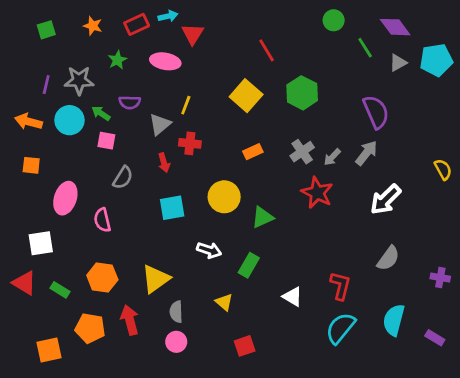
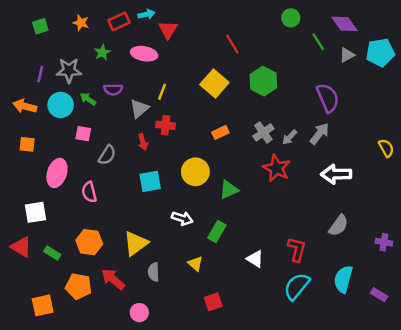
pink square: (106, 141) -> (83, 134), moved
white arrow: (386, 200) -> (336, 174), turned 44
red arrow: (130, 320) -> (113, 279), turned -35
pink circle: (176, 342) -> (139, 313), moved

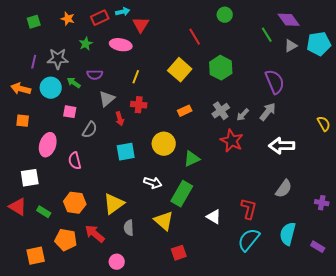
green circle: (291, 18) -> (225, 15), moved
gray triangle: (139, 109) -> (107, 99), moved
green rectangle: (217, 231) -> (182, 194), size x1.4
yellow triangle: (195, 264) -> (164, 221), size x1.5

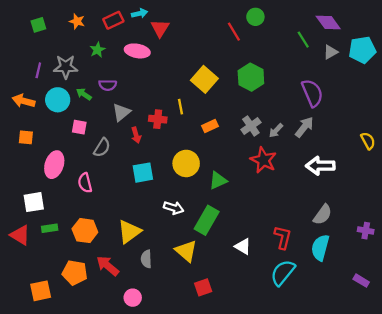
red line: (195, 37) -> (234, 32), moved
yellow line: (136, 77) -> (180, 107), moved, turned -32
green rectangle: (44, 212) -> (50, 228), moved, turned -40
cyan semicircle: (288, 234) -> (320, 248), moved

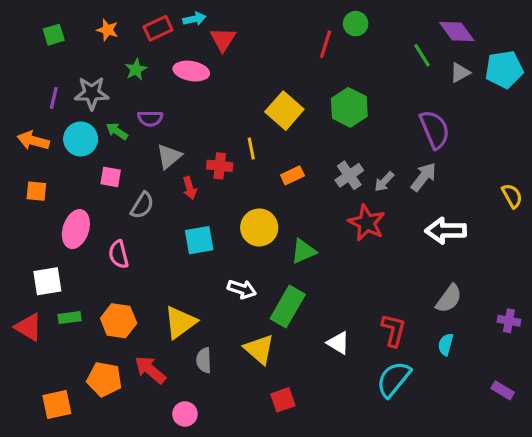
red line: (234, 32) -> (326, 44), turned 48
cyan semicircle: (320, 248) -> (446, 344), size x0.6

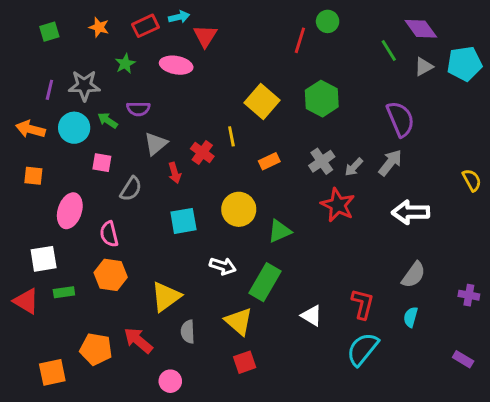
red cross: (220, 166) -> (202, 152), turned 30
orange hexagon: (119, 321) -> (111, 275), moved
red square: (283, 400) -> (245, 362), moved

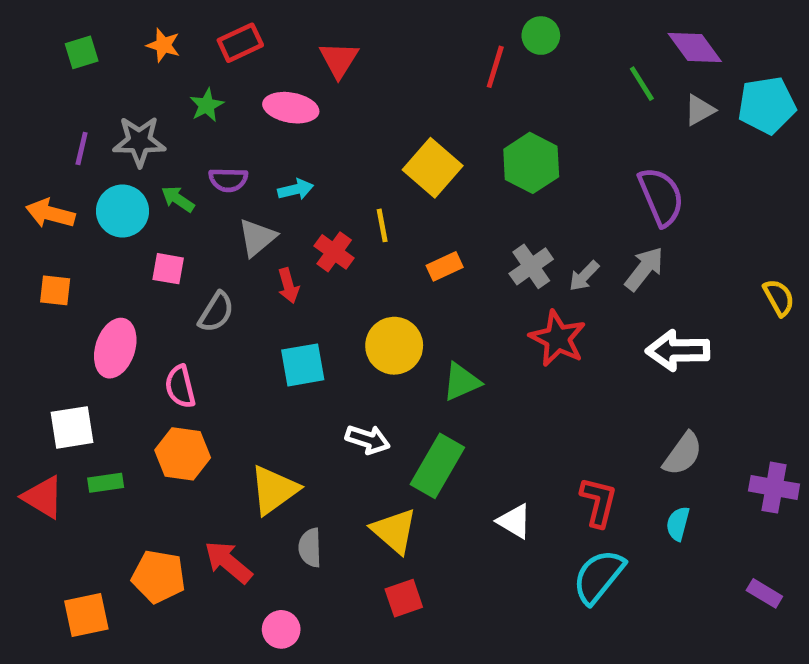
cyan arrow: (179, 17) -> (296, 189), moved
purple cross: (469, 295) -> (774, 488), size x1.4

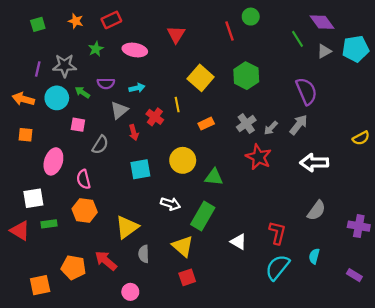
red triangle: (339, 60) -> (176, 34), moved
red line: (495, 67) -> (230, 31), turned -36
yellow semicircle: (779, 298) -> (361, 138), turned 90
green triangle: (461, 382) -> (214, 177), turned 30
cyan semicircle: (678, 524) -> (314, 256), moved

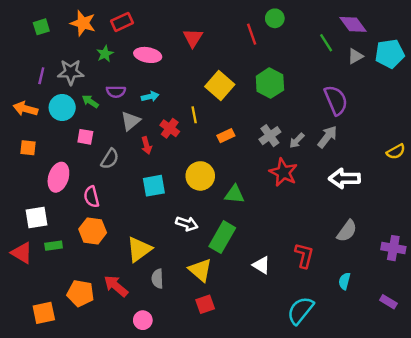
orange star: (76, 21) -> (83, 23), size x1.5
cyan semicircle: (277, 267) -> (300, 310), moved

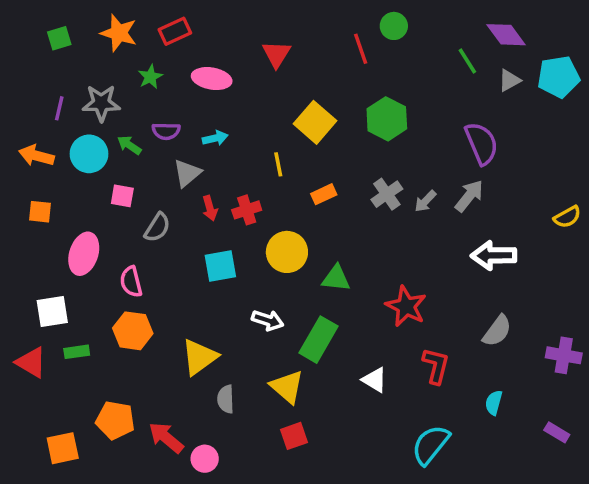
red cross: (170, 128) -> (247, 210), moved, turned 36
red star: (283, 172) -> (406, 306), moved
red arrow: (116, 286) -> (166, 438), moved

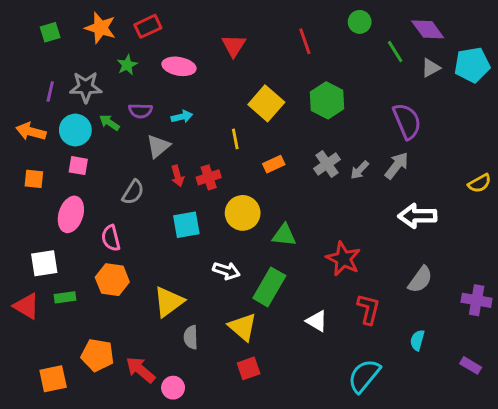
green circle: (394, 26) -> (360, 22), moved
pink square: (122, 196) -> (78, 166), moved

